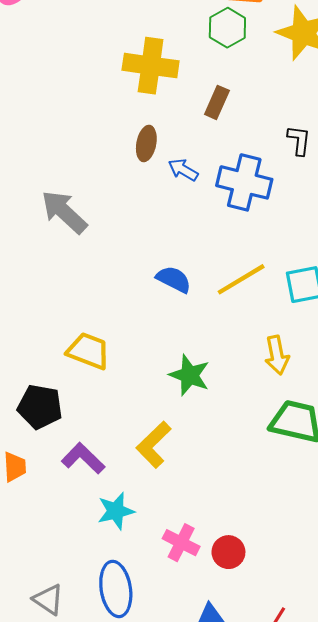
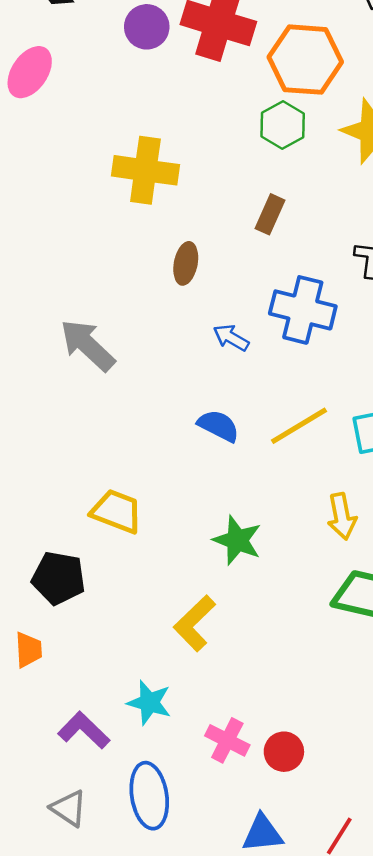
yellow cross: (151, 66) -> (145, 170), moved
blue arrow: (183, 170) -> (231, 338), moved
purple L-shape: (83, 458) -> (84, 730), moved
cyan star: (116, 511) -> (149, 703), turned 30

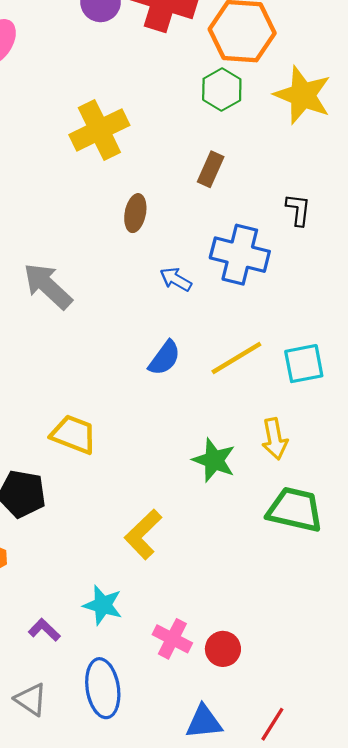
yellow cross: (145, 170) -> (99, 130), turned -34
blue semicircle: (218, 426) -> (165, 358), turned 99
green star: (237, 540) -> (214, 460), moved
purple L-shape: (84, 730) -> (44, 630), size x0.7

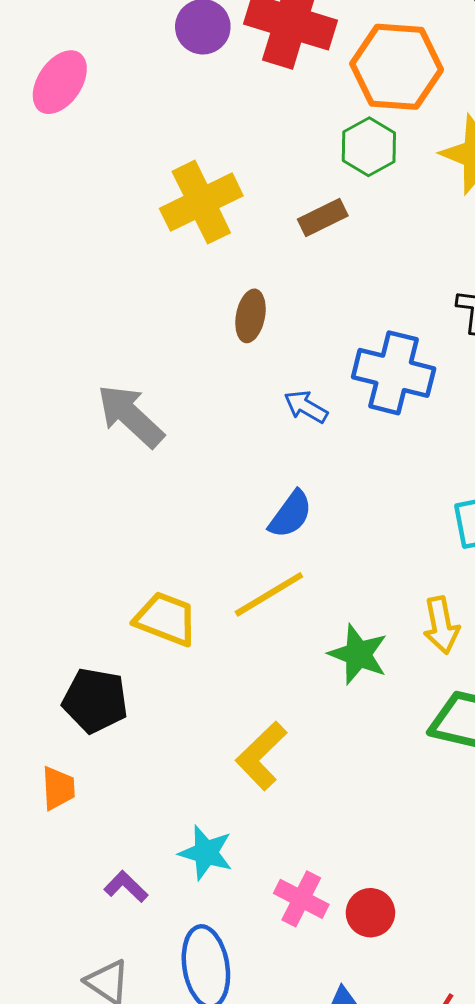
brown rectangle: (211, 169) -> (323, 217), moved, turned 40
yellow line: (236, 358) -> (269, 594), moved

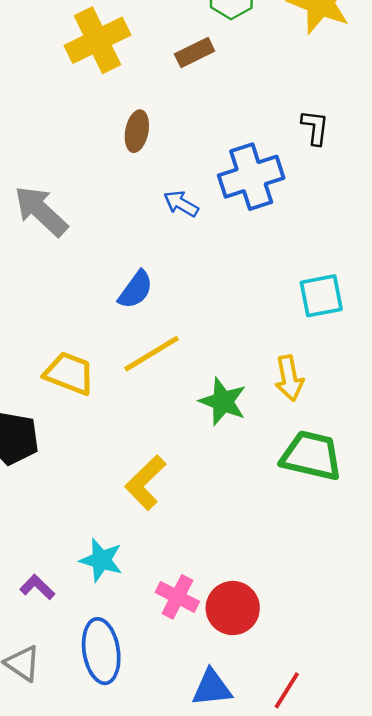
blue cross: (394, 373) -> (251, 177), turned -32
blue semicircle: (290, 514) -> (136, 290), moved
red circle: (370, 913) -> (233, 608), size x1.4

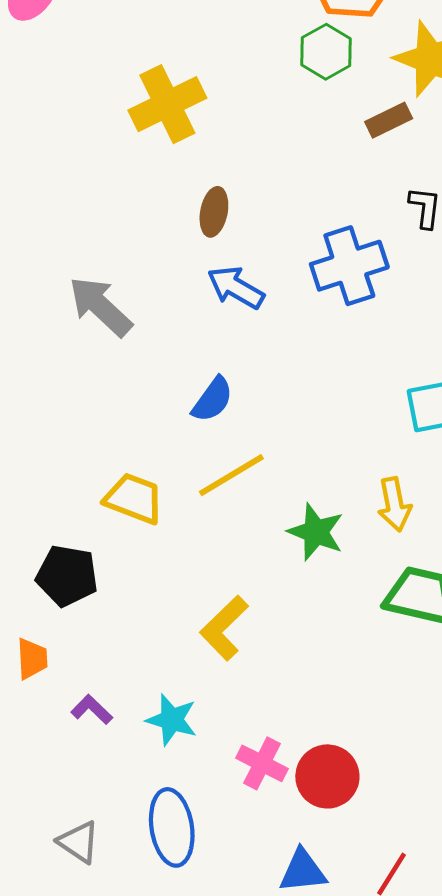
brown rectangle: (195, 53) -> (389, 120), moved
blue arrow: (181, 204) -> (236, 287), moved, size x1.4
purple L-shape: (37, 587) -> (92, 710), moved

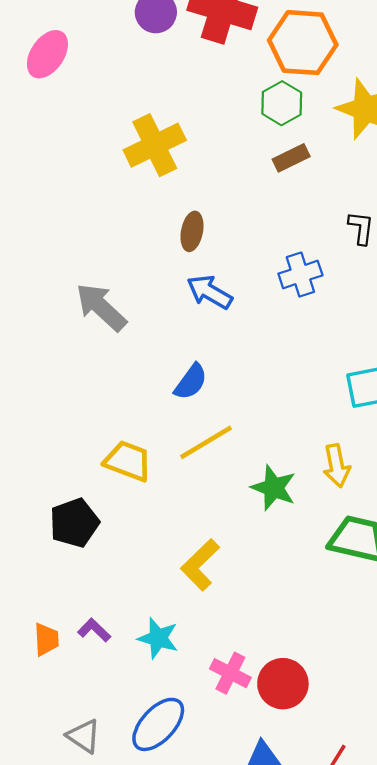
brown rectangle: (389, 120) -> (291, 158), moved
blue cross: (349, 266) -> (300, 275), size x0.7
black pentagon: (67, 576) -> (74, 523), turned -30
orange trapezoid: (32, 659) -> (46, 639), moved
blue ellipse: (172, 827) -> (158, 724), turned 52

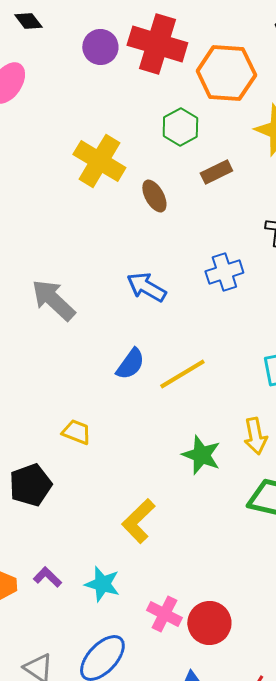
green hexagon: (282, 103) -> (180, 127), moved
yellow cross: (155, 145) -> (99, 161), turned -33
brown ellipse: (192, 231) -> (154, 196), moved, turned -40
yellow line: (206, 442) -> (182, 374), moved
yellow trapezoid: (128, 461) -> (76, 432), size x0.7

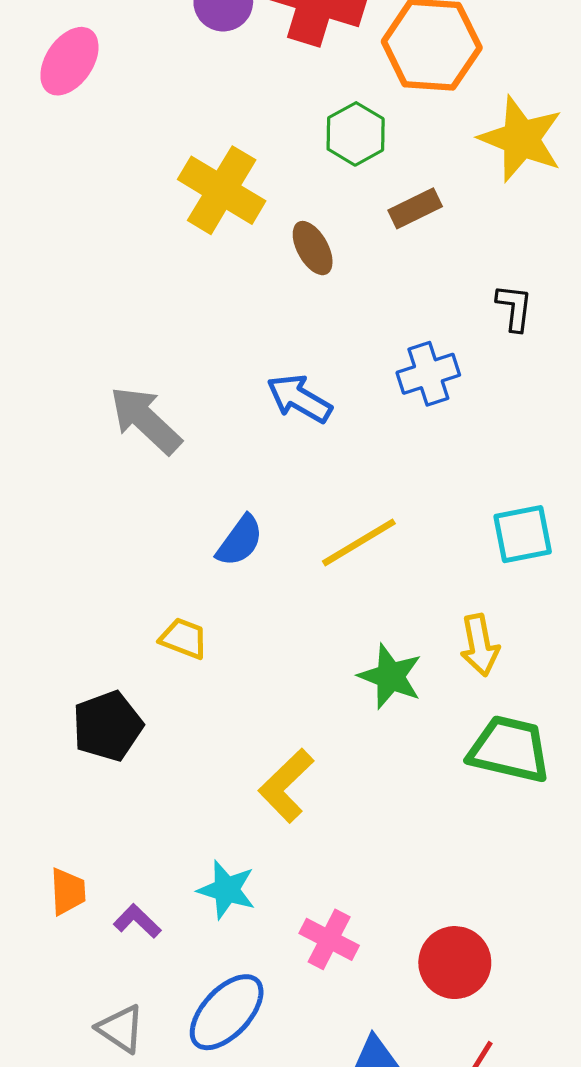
blue semicircle: (130, 364) -> (240, 541), moved
purple L-shape: (47, 577) -> (137, 921), moved
red circle: (209, 623) -> (455, 963), moved

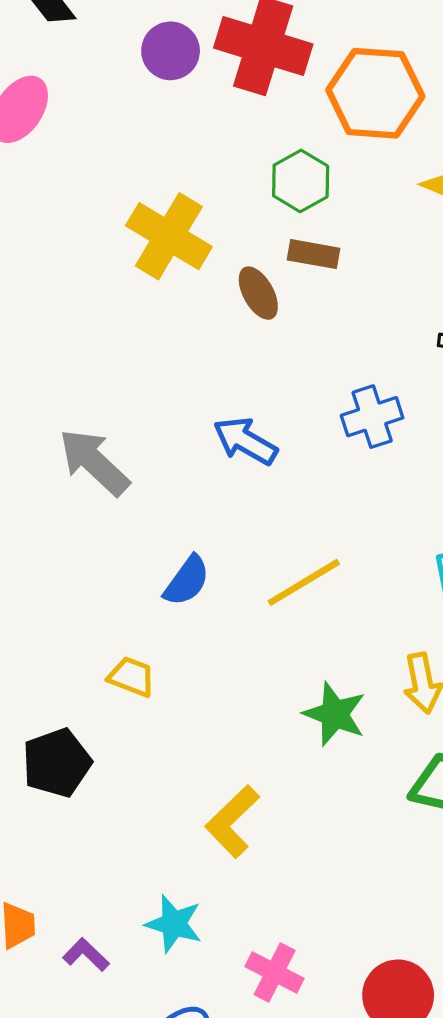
brown rectangle: (415, 208) -> (314, 254), moved, turned 36

